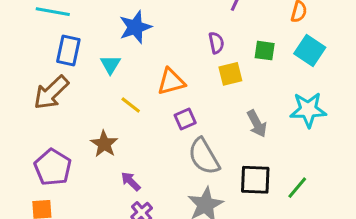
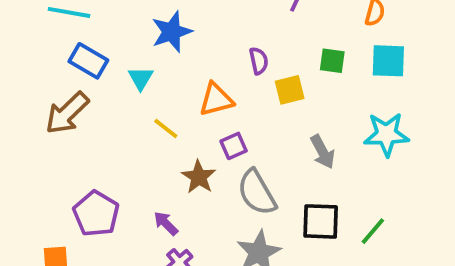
purple semicircle: (216, 43) -> (259, 61), moved
blue rectangle: (68, 51) -> (88, 61), turned -72
cyan square: (310, 51) -> (388, 61), turned -32
brown star: (104, 144) -> (199, 177), moved
purple pentagon: (53, 167) -> (96, 214), moved

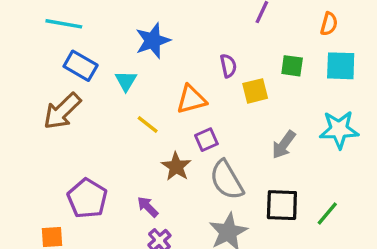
gray arrow: (323, 152) -> (284, 145), turned 64

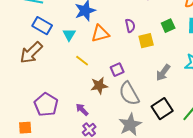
green square: (292, 66) -> (168, 26), turned -32
orange triangle: (191, 99) -> (100, 34), moved
brown star: (176, 166) -> (99, 86), turned 30
black square: (282, 205) -> (162, 109), turned -35

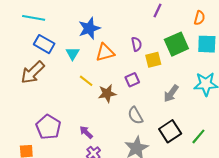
green square: (168, 26) -> (176, 44), size x1.6
purple square: (117, 70) -> (132, 80), moved
brown star: (99, 86) -> (107, 93), moved
gray semicircle: (129, 94) -> (135, 115), size x0.7

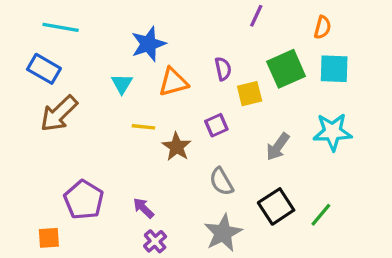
blue rectangle: (44, 44) -> (44, 69), moved
yellow line: (86, 81) -> (143, 127), turned -32
brown star: (107, 93) -> (177, 147), turned -30

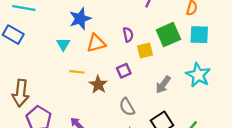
brown arrow: (59, 114) -> (21, 93), moved, turned -40
cyan star: (332, 132) -> (198, 75), turned 30

